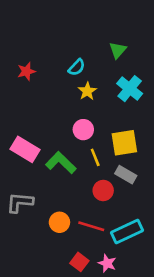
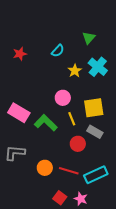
yellow star: (87, 91) -> (75, 71), moved

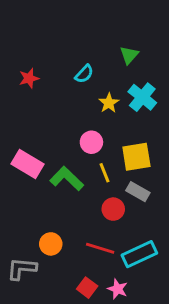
gray L-shape: (15, 153) -> (22, 269), moved
orange circle: (45, 168) -> (51, 244), moved

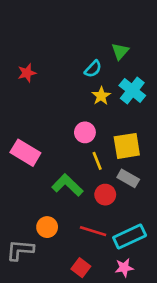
cyan semicircle: (84, 74) -> (93, 69), moved
green L-shape: (67, 179) -> (67, 185), moved
pink star: (118, 289) -> (124, 268), moved, turned -30

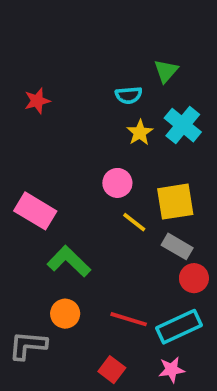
cyan semicircle: (93, 69) -> (129, 95), turned 42
yellow line: (97, 161) -> (134, 222), turned -30
green L-shape: (67, 185) -> (69, 261), moved
red circle: (105, 195) -> (194, 278), moved

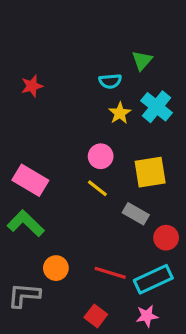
yellow line: (134, 222) -> (97, 188), moved
gray rectangle: (177, 246) -> (136, 214), moved
green L-shape: (69, 261) -> (26, 223), moved

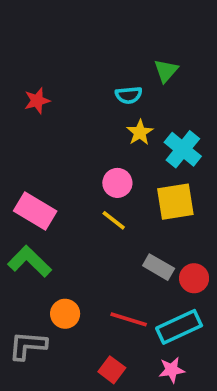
cyan cross: (157, 107) -> (183, 149), moved
gray rectangle: (136, 214) -> (159, 267), moved

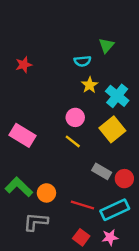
yellow square: (175, 202) -> (112, 129), turned -30
green L-shape: (30, 261) -> (19, 187), moved
orange circle: (65, 314) -> (46, 193), moved
gray L-shape: (28, 346) -> (36, 222), moved
red square: (112, 370) -> (81, 237), moved

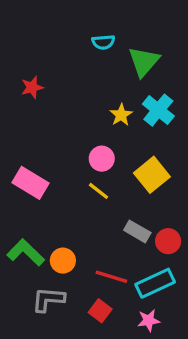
green triangle: (106, 46) -> (144, 62), size x1.5
cyan semicircle: (82, 61) -> (103, 42), moved
cyan cross: (117, 96) -> (158, 110), moved
red square: (81, 237) -> (100, 311), moved

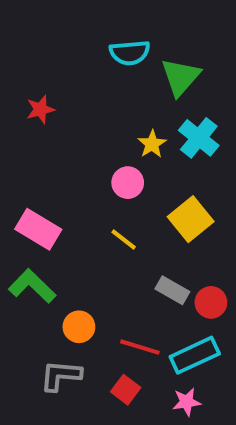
cyan semicircle: (103, 42) -> (130, 53), size x1.4
pink circle: (102, 159) -> (128, 183), moved
green L-shape: (26, 252) -> (32, 286), moved

